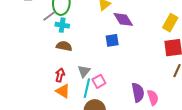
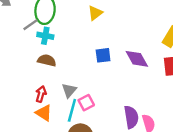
purple diamond: (123, 19) -> (137, 59), moved

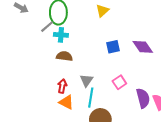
pink square: (86, 103) -> (119, 82), moved

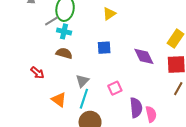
blue square: (113, 47) -> (104, 48), moved
red arrow: (62, 86) -> (37, 73), moved, turned 112

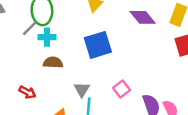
blue square: (104, 48) -> (98, 45), size x1.6
purple diamond: (144, 56) -> (143, 17), moved

